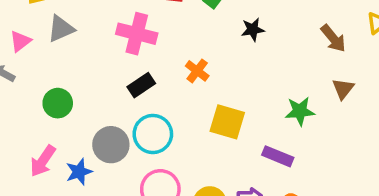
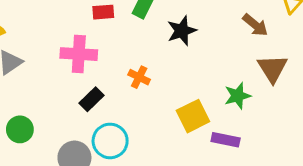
black star: (253, 29) -> (182, 31), size x1.4
brown triangle: (343, 89) -> (272, 68), size x1.5
yellow square: (227, 122) -> (193, 116), moved, turned -32

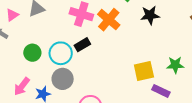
orange cross: (139, 77) -> (109, 20), moved, size x1.6
cyan circle: (110, 141) -> (61, 53), moved

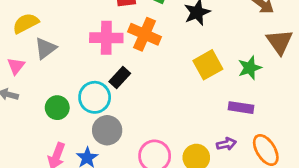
yellow square: (144, 71) -> (208, 65), moved

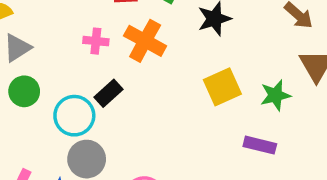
pink cross: (106, 38) -> (96, 41), size x0.6
green circle: (57, 108) -> (24, 91), moved

